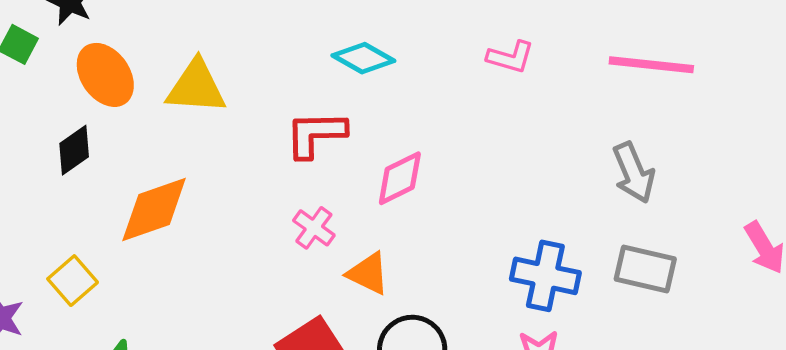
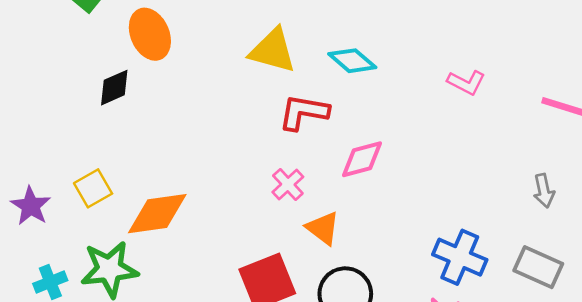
yellow triangle: (196, 87) -> (273, 51), moved
gray arrow: (634, 173) -> (544, 191), size x0.7
orange diamond: (154, 209) -> (157, 214), moved

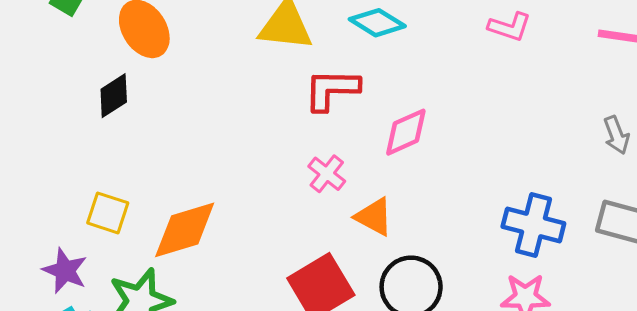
yellow square: (93, 188) -> (108, 213), turned -33
purple star: (31, 206) -> (65, 271), moved

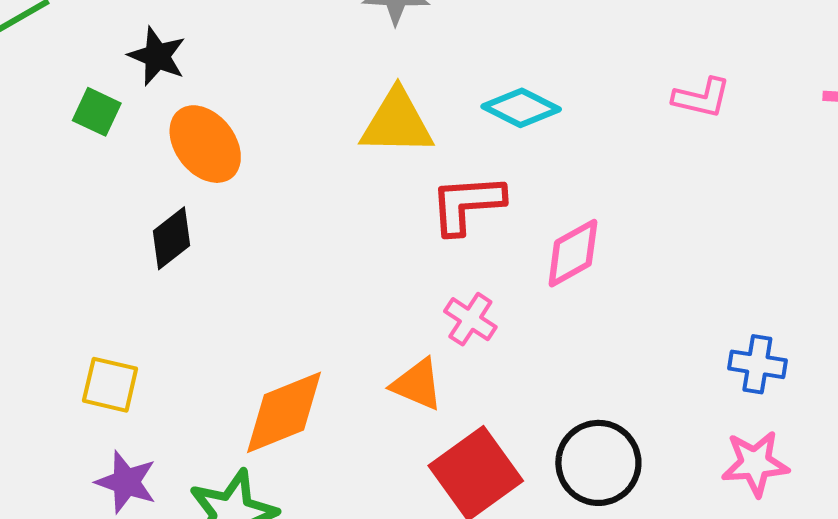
yellow square: (108, 213) -> (110, 385), moved
orange triangle: (374, 217) -> (417, 384), moved
blue cross: (533, 225) -> (757, 364), size x0.7

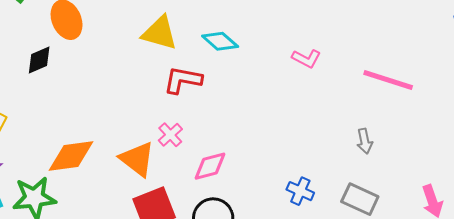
pink diamond: (573, 253) -> (210, 166), moved
orange triangle: (417, 384) -> (137, 159), size x1.4

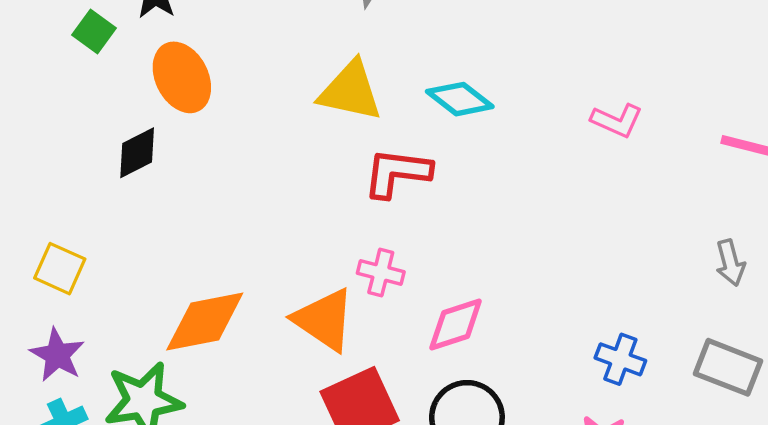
pink cross: (170, 135) -> (381, 272), turned -30

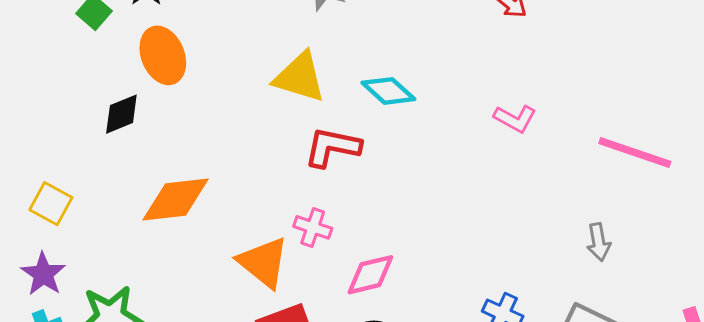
orange diamond: (205, 321) -> (176, 200), moved

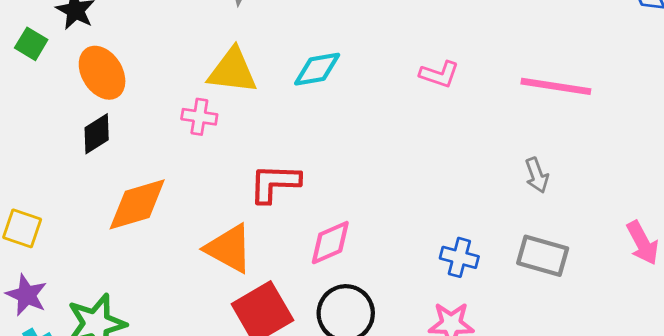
cyan diamond: (388, 91) -> (317, 69), turned -42
black diamond: (121, 114) -> (97, 134), moved
red L-shape: (332, 147) -> (275, 183), moved
pink cross: (313, 227) -> (199, 117), moved

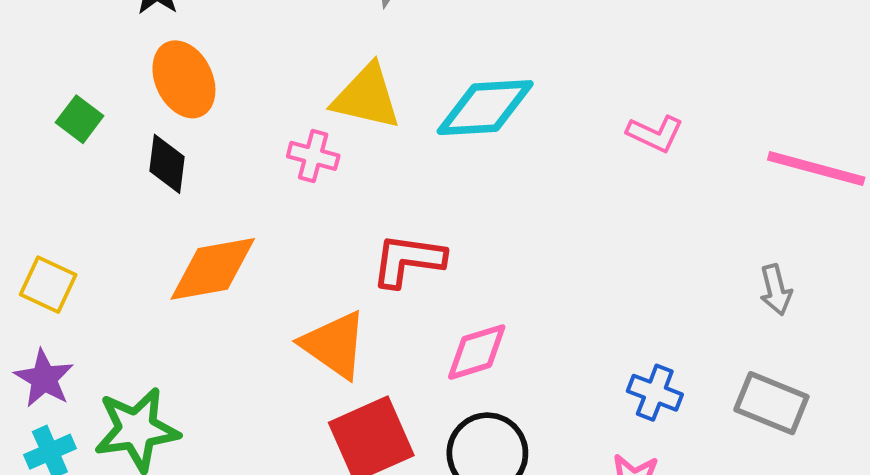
green square: (31, 44) -> (80, 119), moved
cyan diamond: (317, 69) -> (485, 108), size x1.4
black diamond: (97, 134) -> (167, 164), turned -57

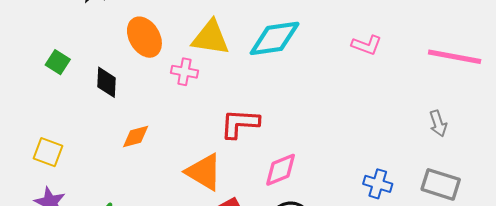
orange ellipse: (184, 79) -> (144, 37), moved
orange diamond: (213, 269) -> (136, 137), size x0.6

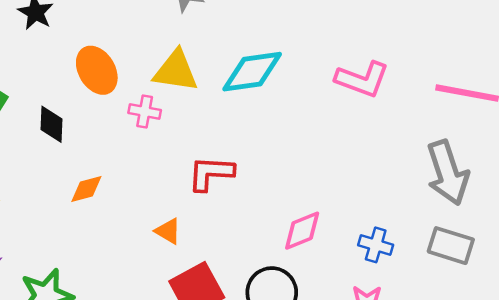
pink L-shape: (367, 45) -> (362, 79), size x1.5
gray arrow: (438, 123) -> (448, 173), size x2.0
pink diamond: (281, 170) -> (302, 231), moved
orange triangle: (204, 172) -> (168, 231), size x0.6

